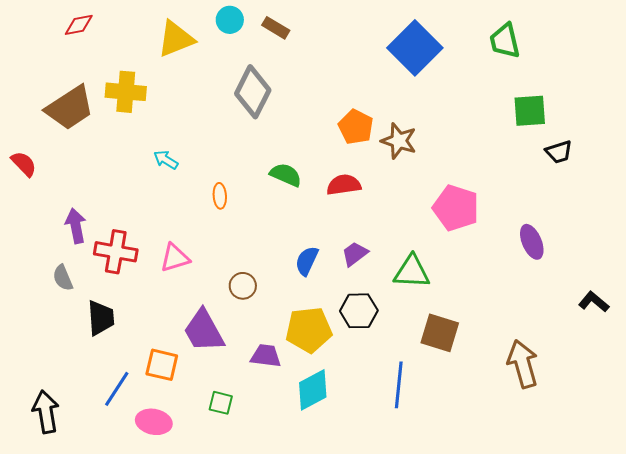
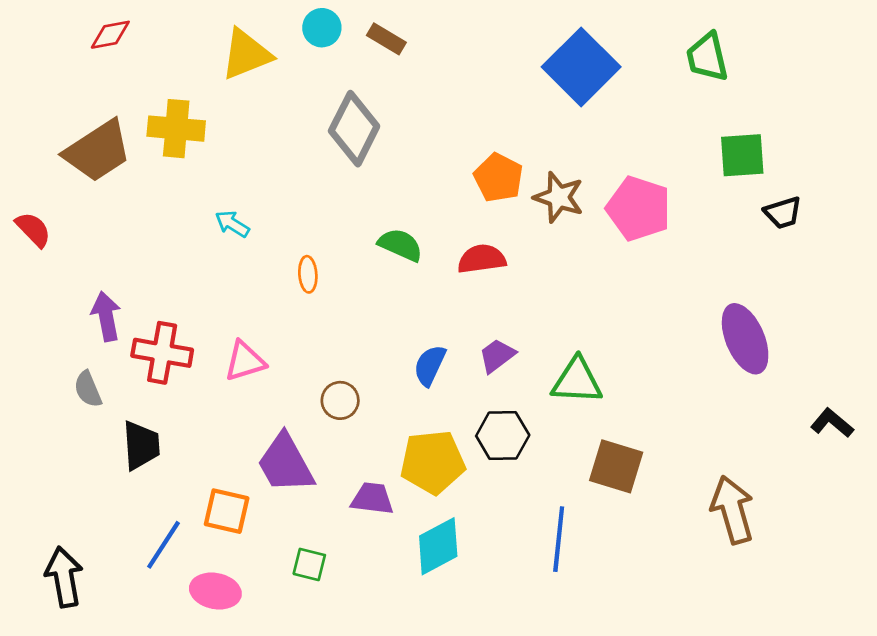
pink pentagon: (456, 208) -> (639, 208), moved
purple ellipse: (532, 242) -> (745, 339), size x1.4

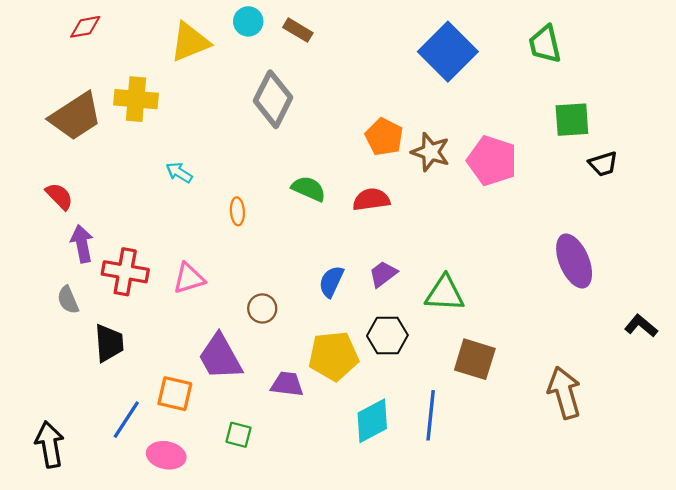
red semicircle: (33, 229) -> (59, 196), moved
cyan diamond: (438, 546) -> (372, 421), moved

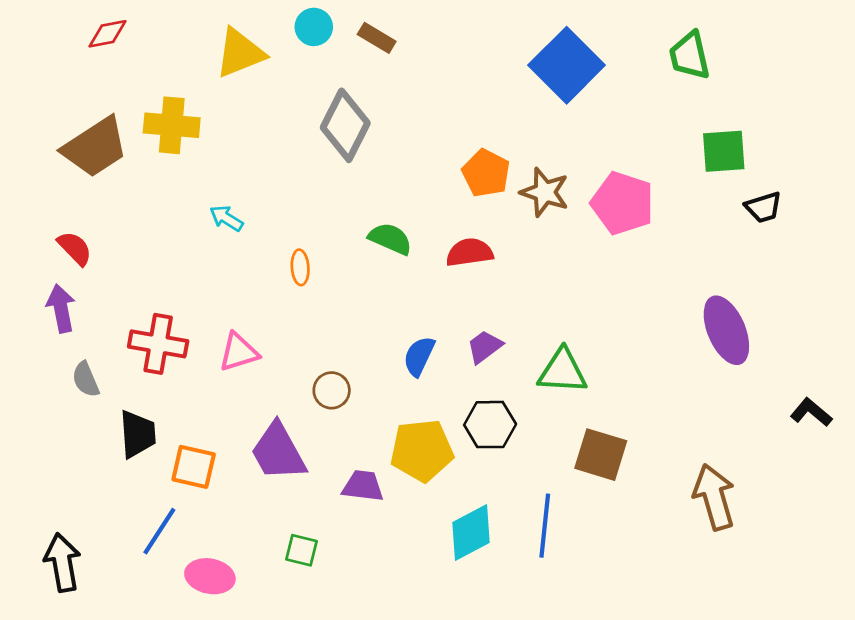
purple arrow: (82, 244) -> (61, 308), moved
orange square: (175, 394) -> (194, 467), moved

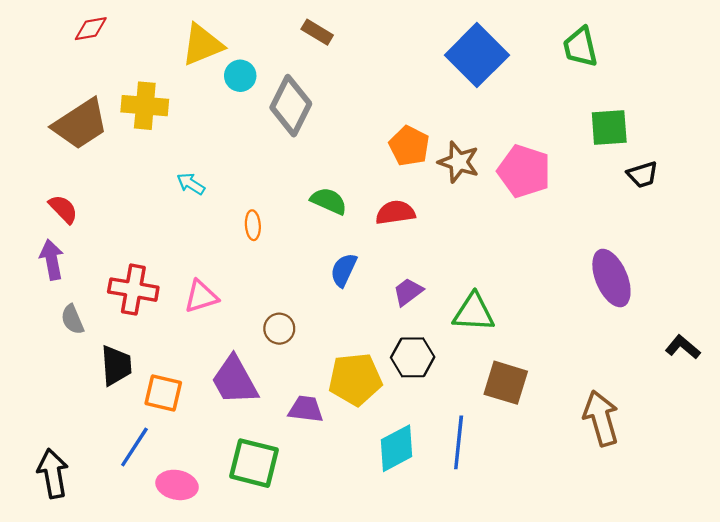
cyan circle: (314, 27) -> (240, 76), moved
blue semicircle: (419, 356) -> (344, 270), moved
green square: (301, 550) -> (254, 463), size x1.8

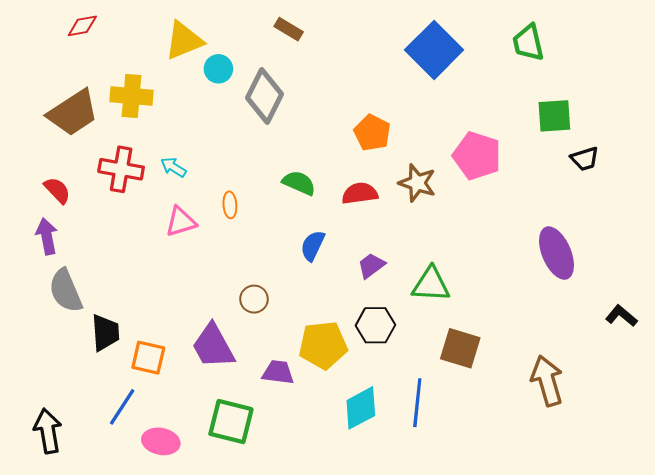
brown star: (459, 162) -> (417, 183), moved
red cross: (133, 290) -> (121, 169), moved
pink triangle: (201, 296) -> (181, 222), moved
gray semicircle: (72, 319) -> (66, 291), size x1.6

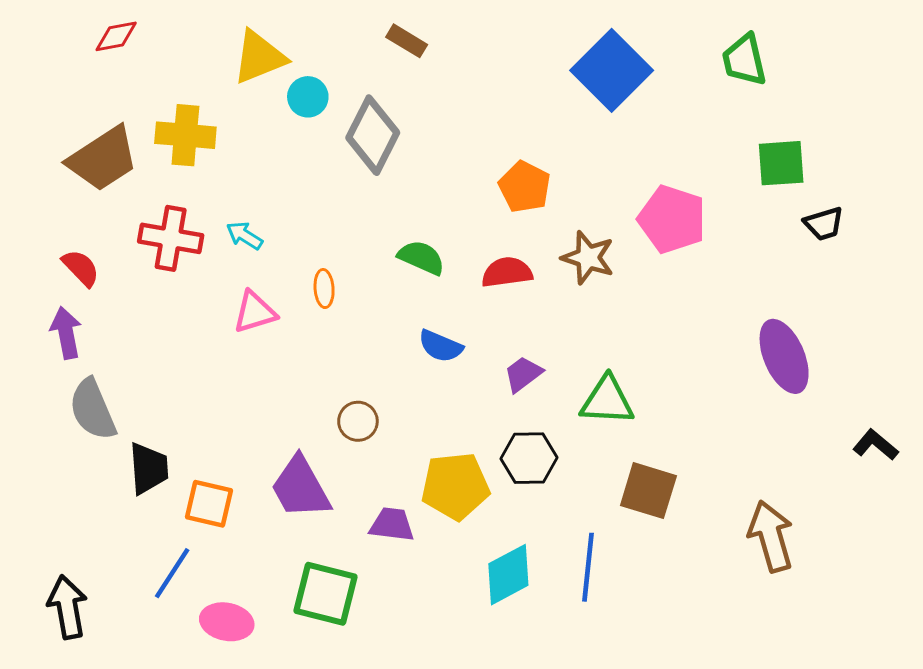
blue semicircle: (313, 246) -> (441, 346), turned -92

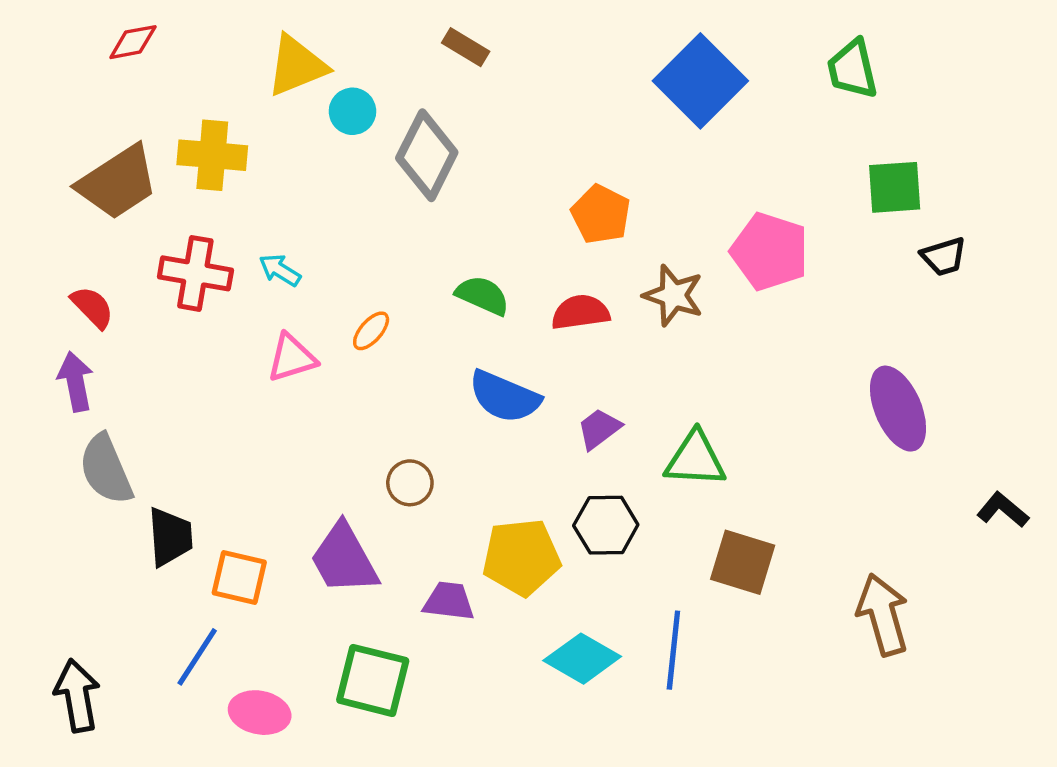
orange ellipse: (324, 289) -> (371, 331), turned 45
blue semicircle: (441, 346) -> (504, 397), size x1.4
cyan diamond: (508, 575) -> (582, 659), turned 58

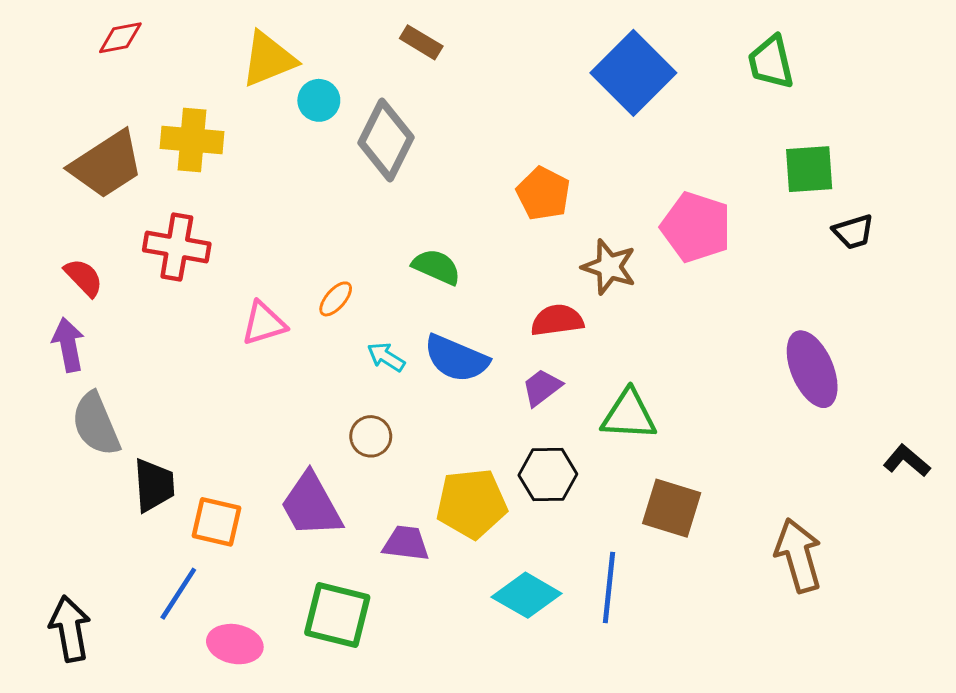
cyan arrow: (280, 270) -> (386, 357), moved
red semicircle: (580, 312) -> (557, 320), moved

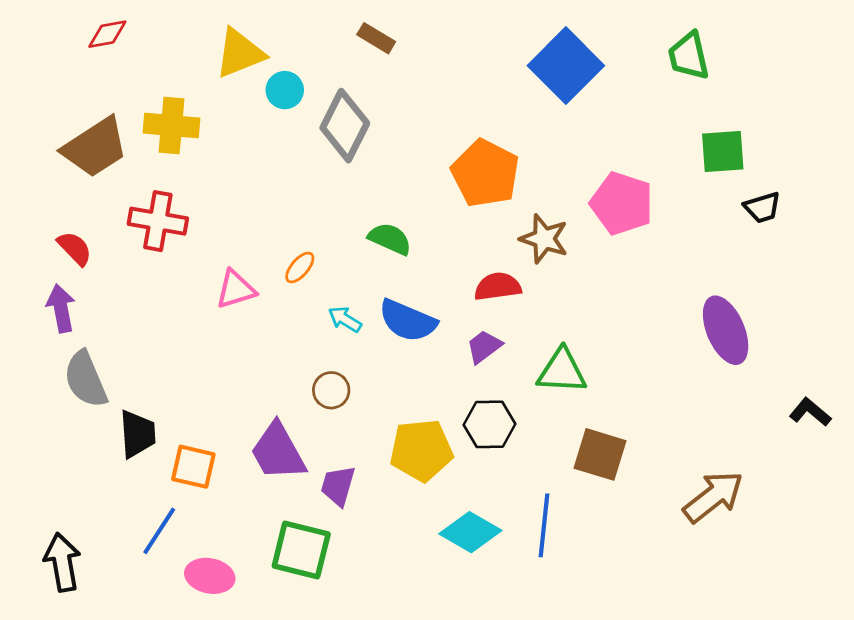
orange pentagon: (543, 194) -> (485, 173), size x1.4
purple trapezoid: (406, 543) -> (338, 486), moved, turned -81
brown arrow: (798, 555) -> (713, 497), turned 68

